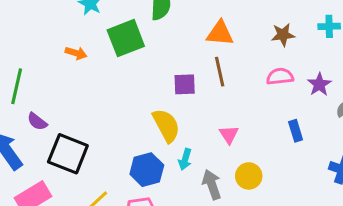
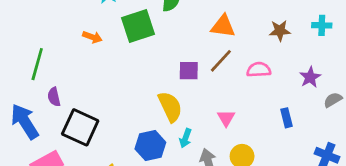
brown line: (220, 72) -> (221, 61), turned 52
pink semicircle: (280, 76) -> (259, 70), moved
purple semicircle: (37, 122) -> (54, 97), turned 36

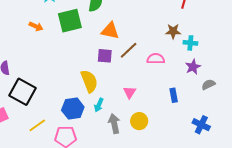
cyan cross: (322, 25) -> (190, 43), moved
orange triangle: (223, 26) -> (110, 31), moved

